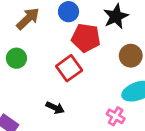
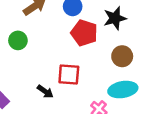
red square: (69, 68) -> (69, 75), moved, turned 30

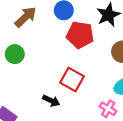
red square: (69, 75) -> (72, 79), turned 35

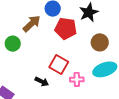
brown arrow: (26, 17) -> (32, 24), moved
pink cross: (108, 109) -> (77, 79), moved, turned -32

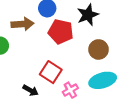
brown arrow: (32, 24) -> (23, 24), turned 36
pink cross: (77, 79) -> (70, 90), turned -32

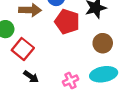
red square: (51, 72) -> (23, 49), moved

